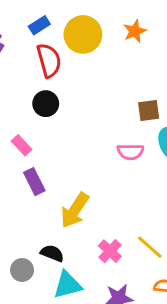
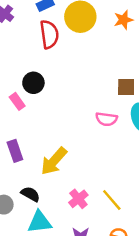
black circle: (46, 104) -> (33, 83), moved
purple rectangle: (34, 182) -> (15, 151), moved

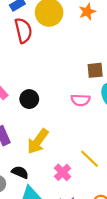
black circle: (33, 83) -> (29, 99), moved
yellow line: (112, 200) -> (89, 159), moved

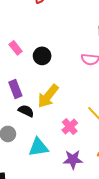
black semicircle: (20, 172) -> (26, 111), moved

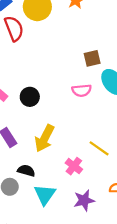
black semicircle: (26, 111) -> (26, 171), moved
cyan triangle: (38, 147) -> (45, 195), turned -35

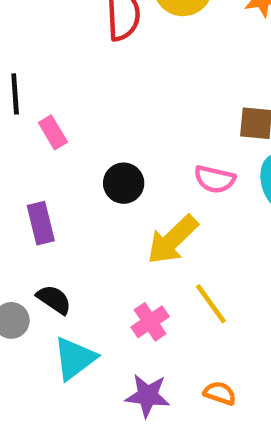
black circle: (30, 97) -> (124, 183), moved
yellow arrow: (45, 138) -> (173, 240), moved

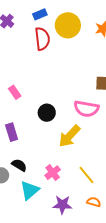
pink semicircle: (215, 179) -> (86, 109), size x1.4
yellow line: (211, 304) -> (87, 175), moved
pink cross: (150, 322) -> (53, 173), moved

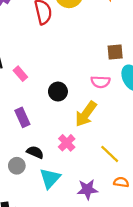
pink semicircle: (86, 109) -> (100, 82), size x0.7
pink cross: (53, 173) -> (67, 143), moved

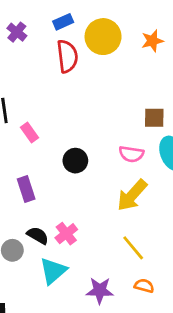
yellow arrow: (86, 114) -> (132, 195), moved
pink cross: (67, 143) -> (66, 234), moved

